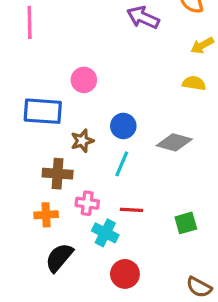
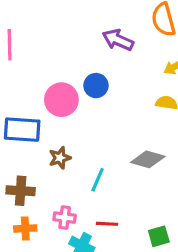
pink circle: (84, 80) -> (61, 100), size x1.4
blue circle: (123, 126) -> (96, 86), moved
brown cross: (58, 174) -> (21, 191), moved

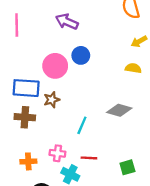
purple arrow: (118, 40) -> (67, 22), moved
brown star: (60, 158) -> (52, 100), moved
brown cross: (21, 191) -> (25, 117), moved

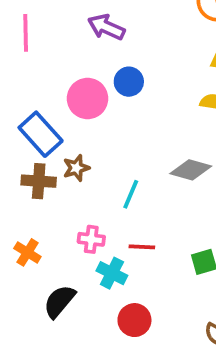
blue rectangle: (26, 88) -> (41, 134), turned 44
brown star: (52, 100) -> (76, 168), moved
orange cross: (28, 161) -> (27, 252), moved, turned 35

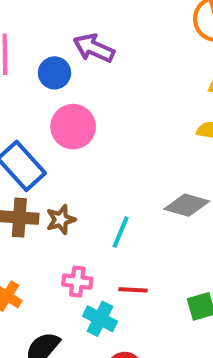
blue circle: (129, 82) -> (55, 73), moved
brown star: (76, 168) -> (61, 220), moved

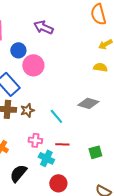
blue circle: (55, 73) -> (18, 50), moved
cyan line: (121, 232) -> (56, 116), turned -63

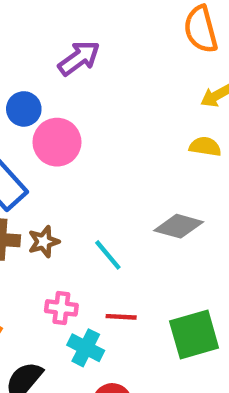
purple arrow: (43, 27) -> (79, 58), turned 120
green square: (95, 152) -> (194, 335), size x1.6

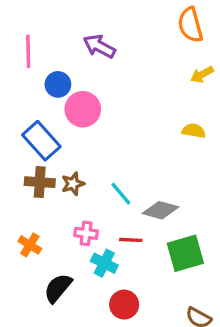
purple arrow: (79, 58) -> (99, 46), turned -116
yellow semicircle: (205, 147) -> (194, 131), moved
gray diamond: (179, 226) -> (161, 210), moved

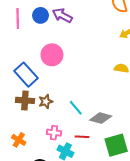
blue circle: (58, 84) -> (41, 15), moved

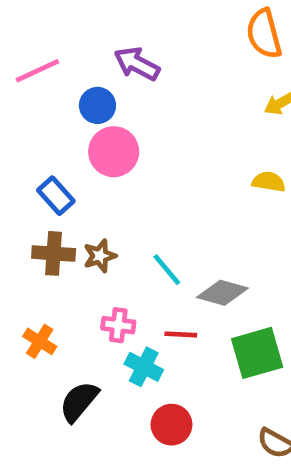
blue circle: (41, 15) -> (97, 105), moved
pink line: (18, 19) -> (37, 71), turned 66
blue rectangle: (26, 75) -> (56, 196), size x0.7

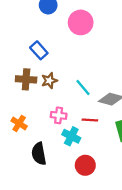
pink circle: (114, 152) -> (81, 22), moved
blue rectangle: (56, 196) -> (39, 50), moved
black semicircle: (79, 402) -> (39, 154), turned -50

